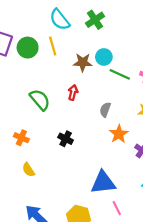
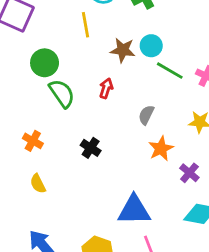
green circle: (28, 48) -> (45, 63), moved

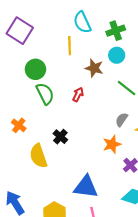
cyan circle: (151, 46) -> (117, 55), moved
gray semicircle: (146, 115) -> (122, 120), moved
yellow semicircle: (38, 184) -> (38, 156), moved, size x1.6

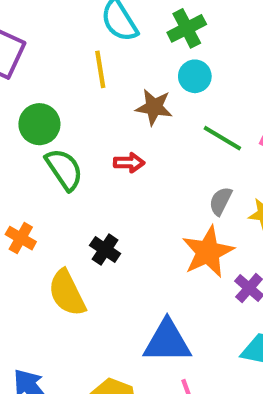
red arrow: (78, 94) -> (129, 163), turned 72
orange star: (112, 144) -> (208, 252), size x1.4

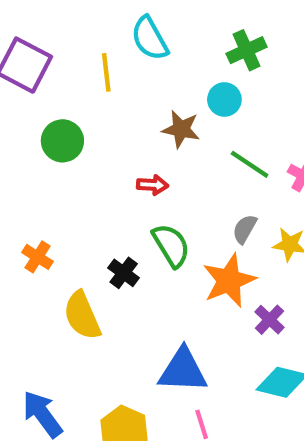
green cross: (187, 28) -> (246, 50), moved
yellow line: (100, 69) -> (106, 72), moved
green semicircle: (64, 169) -> (171, 245), moved

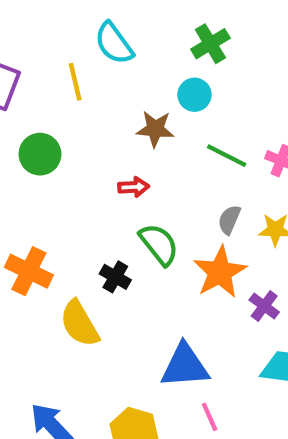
orange cross: (38, 257) -> (29, 271), size x1.5

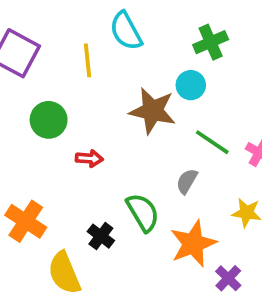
brown star: (155, 129) -> (153, 111), size x1.4
red arrow: (134, 187) -> (89, 158), moved
gray semicircle: (229, 220) -> (187, 181), moved

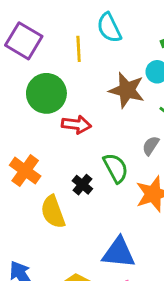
green circle: (49, 120) -> (46, 93), size x1.4
red arrow: (89, 158) -> (76, 125), size x1.4

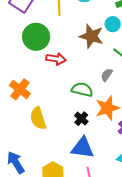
green semicircle: (116, 168) -> (82, 90), turned -50
black cross: (82, 185) -> (81, 119), moved

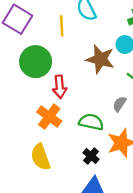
red arrow: (56, 59) -> (60, 87), turned 78
orange cross: (20, 89) -> (49, 117), moved

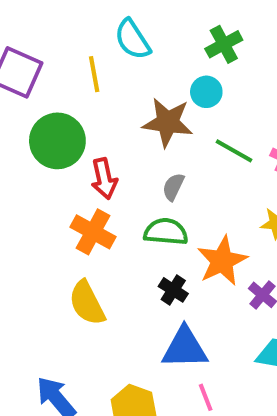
gray semicircle: (119, 104) -> (173, 187), moved

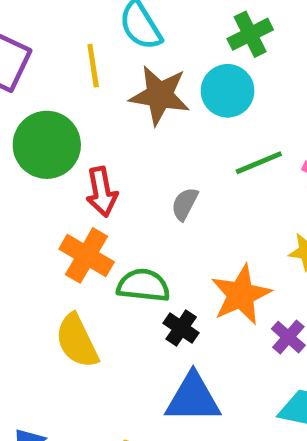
cyan circle: (206, 92) -> (228, 91), size x1.4
brown star: (168, 122) -> (160, 95), moved
green line: (234, 151) -> (259, 163), turned -54
green semicircle: (166, 232) -> (143, 285), moved

